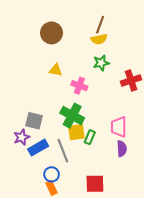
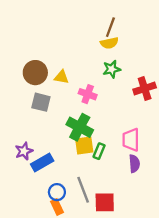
brown circle: (52, 33) -> (35, 73), moved
gray square: (34, 121) -> (41, 102), moved
gray line: (63, 151) -> (83, 190), moved

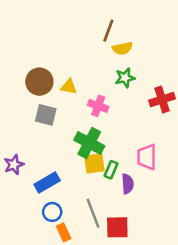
brown line: (110, 27) -> (108, 31), moved
purple star: (24, 151) -> (14, 165), moved
purple semicircle: (134, 164) -> (128, 184), moved
blue circle: (57, 192) -> (52, 212), moved

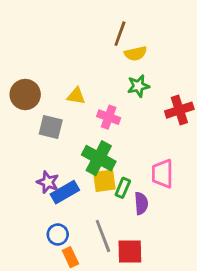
brown circle: (39, 82) -> (25, 94), moved
purple star: (14, 165) -> (48, 182), moved, turned -30
blue rectangle: (47, 183) -> (65, 192), moved

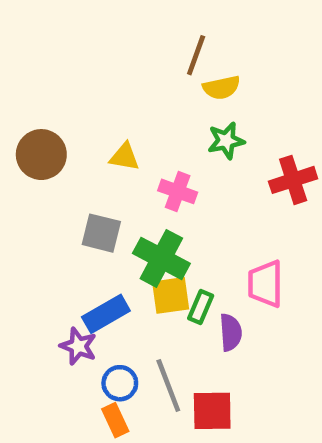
gray square: (51, 127) -> (101, 233), moved
purple star: (48, 182) -> (78, 346), moved
blue circle: (58, 234) -> (120, 383), moved

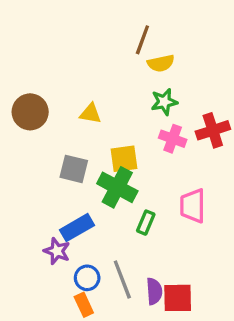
pink cross: (178, 191) -> (173, 139), moved
yellow square: (171, 295) -> (124, 159), moved
purple semicircle: (231, 332) -> (154, 291), moved
red square: (212, 411) -> (178, 298), moved

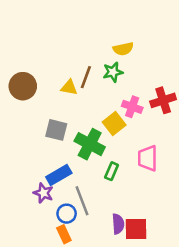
brown line: (142, 40) -> (86, 77), moved
green star: (164, 102) -> (113, 72), moved
yellow square: (124, 159) -> (114, 124), moved, turned -30
gray line: (122, 280) -> (82, 201), moved

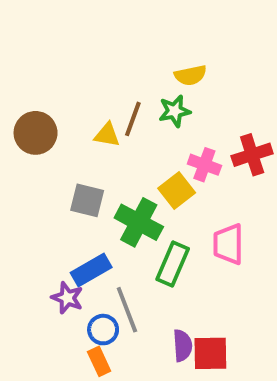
green rectangle: (112, 171) -> (173, 264), size x1.5

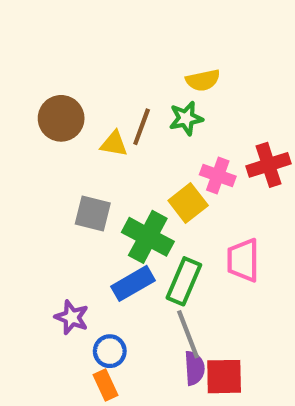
brown circle: (36, 133) -> (61, 118), moved
blue rectangle: (91, 270) -> (133, 283), moved
gray line: (127, 310) -> (188, 334), moved

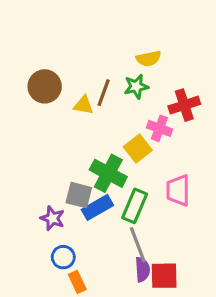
red cross: (269, 165) -> (184, 105), moved
gray square: (93, 214) -> (79, 195), moved
purple star: (72, 317) -> (52, 218), moved
blue circle: (110, 351) -> (63, 257), moved

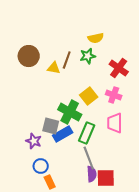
red cross: (184, 105) -> (119, 68), turned -36
pink cross: (159, 128) -> (114, 95), moved

